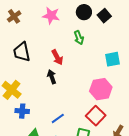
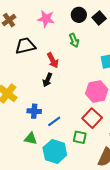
black trapezoid: (22, 52) -> (25, 46), moved, turned 90
black arrow: (52, 77) -> (47, 80), turned -136
blue cross: (22, 111) -> (34, 111), moved

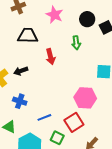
black arrow: (47, 80) -> (21, 71), moved, turned 32
blue line: (54, 121) -> (44, 117), moved

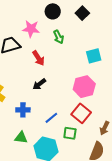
pink star: (54, 15) -> (31, 29), moved
black circle: (87, 19) -> (53, 11), moved
black arrow: (21, 71) -> (39, 84), moved

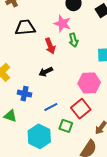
pink star: (31, 29) -> (62, 24), moved
green arrow: (59, 37) -> (73, 40), moved
green triangle: (21, 138) -> (10, 116), moved

